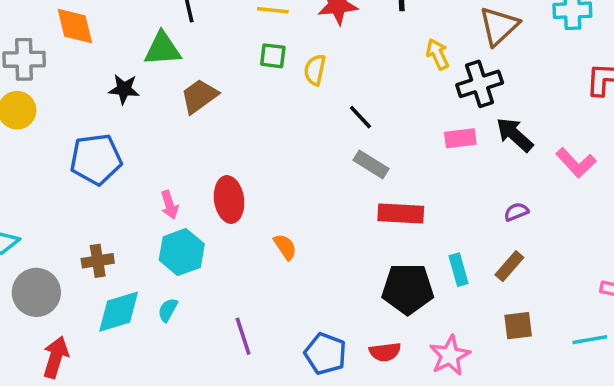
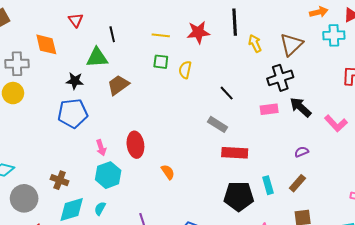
yellow arrow: (438, 54) -> (255, 43), moved
black line: (360, 117) -> (227, 93), moved
blue pentagon: (96, 159) -> (73, 113), moved
brown cross: (98, 261) -> (60, 180), turned 30

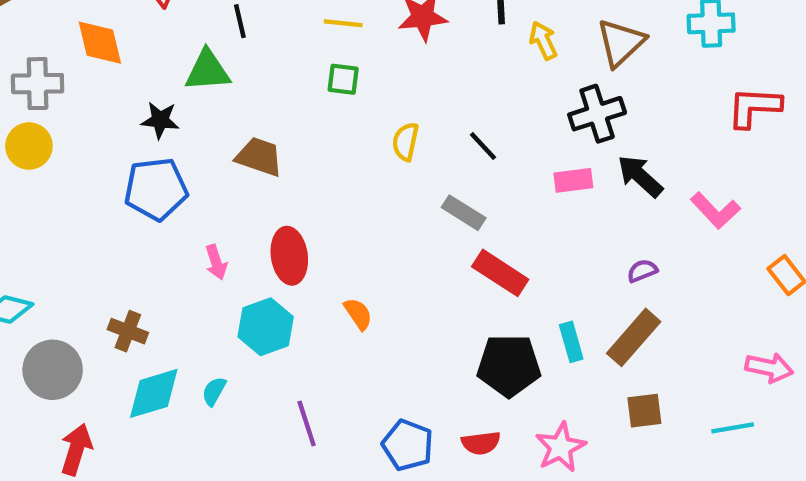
yellow semicircle: (185, 70) -> (406, 142), moved
brown trapezoid: (118, 85) -> (259, 157), moved, turned 55
red rectangle: (235, 153) -> (500, 273), turned 30
cyan hexagon: (108, 175) -> (266, 327), moved
brown rectangle: (297, 183) -> (634, 337), size x1.5

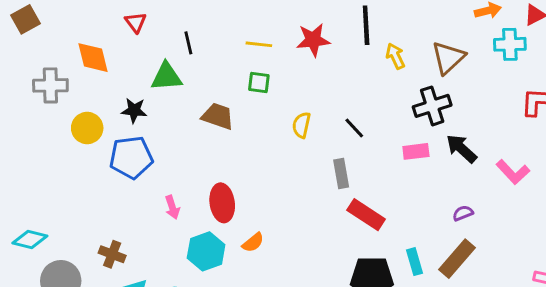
yellow circle: (29, 146) -> (87, 128), moved
brown trapezoid: (259, 157) -> (218, 116), moved
gray rectangle: (464, 213) -> (341, 174), turned 48
orange semicircle: (358, 314) -> (253, 242), moved, turned 85

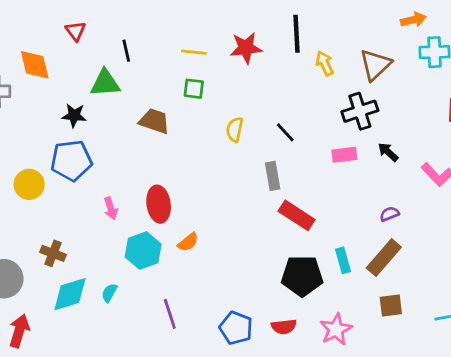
yellow circle: (87, 128) -> (29, 184), moved
black arrow: (461, 149) -> (388, 152), size x0.7

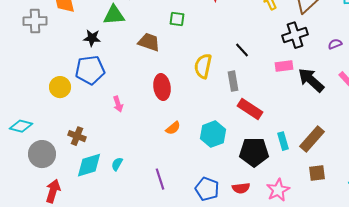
yellow semicircle: (235, 130) -> (203, 66), moved, size x1.4
black arrow: (388, 152) -> (311, 80), moved, size x1.8
red ellipse: (159, 204) -> (162, 87), moved
purple semicircle: (389, 214) -> (335, 44), moved
cyan hexagon: (143, 251) -> (213, 134), moved

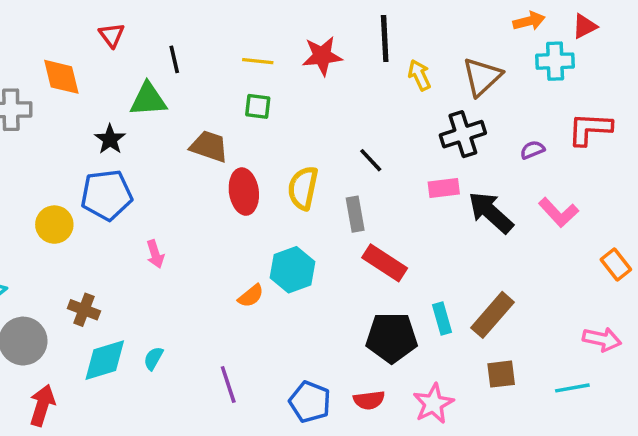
black star: (92, 38) -> (110, 139), turned 30
red ellipse: (162, 87) -> (244, 192), moved
cyan hexagon: (213, 134) -> (293, 270), moved

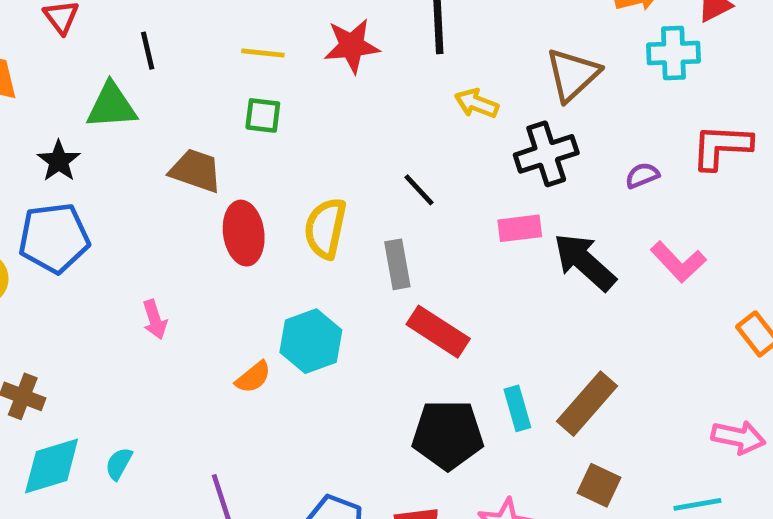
yellow arrow: (419, 75) -> (477, 103), moved, turned -44
pink arrow: (155, 254) -> (155, 320), moved
brown square: (501, 374) -> (599, 485), turned 32

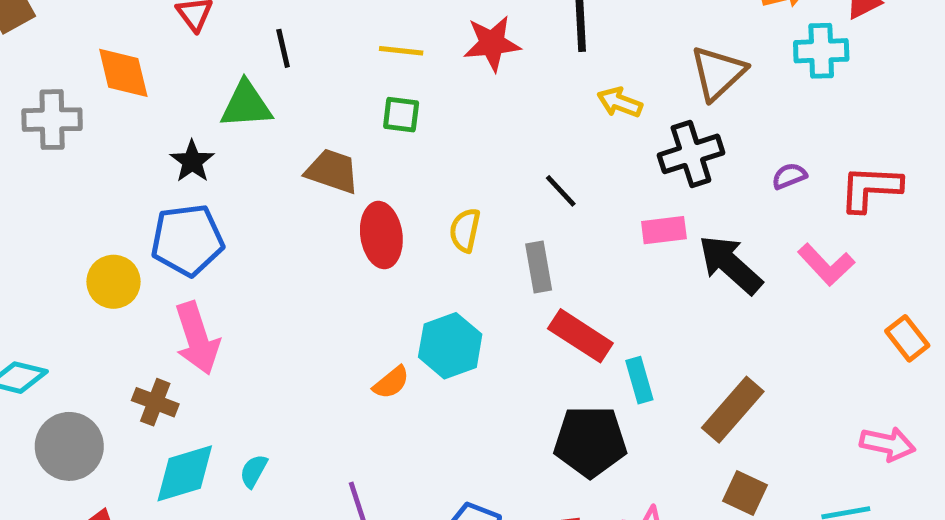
red L-shape: (721, 147) -> (870, 188), moved
yellow semicircle: (325, 228) -> (465, 230), size x0.7
pink arrow: (155, 320) -> (197, 338), moved, size x1.8
cyan rectangle: (517, 408) -> (639, 380), moved

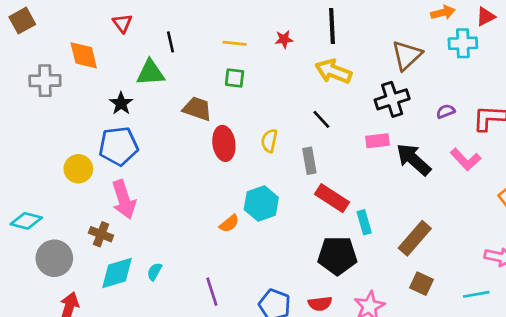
red star: (492, 43) -> (284, 39), size x0.6
yellow arrow: (620, 102) -> (333, 71), moved, size x1.5

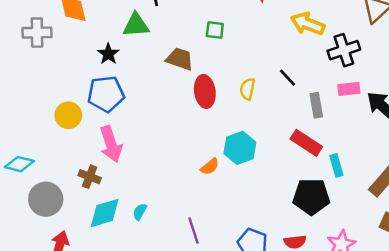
black cross: (392, 99) -> (344, 50), moved
black line: (321, 119) -> (288, 78), moved
gray rectangle: (309, 161) -> (316, 105), moved

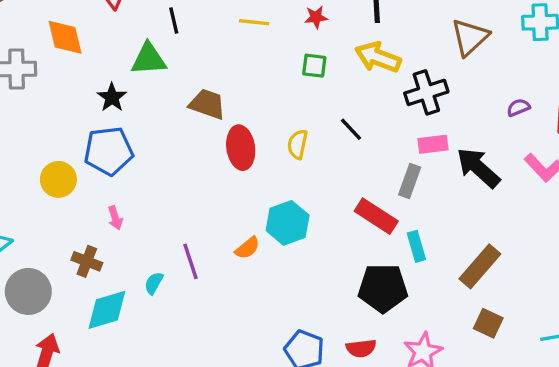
green square: (215, 30) -> (314, 66), moved
gray rectangle: (316, 105) -> (410, 181), moved, turned 30
pink arrow: (111, 144) -> (115, 218), size x0.5
cyan semicircle: (140, 212) -> (154, 283), moved
purple line: (194, 231) -> (191, 261), moved

